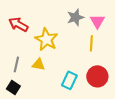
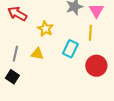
yellow star: (46, 39) -> (45, 29), size x0.7
cyan rectangle: (69, 80) -> (70, 49), moved

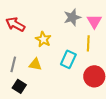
black square: (12, 77) -> (19, 86), moved

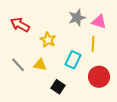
pink triangle: (94, 21) -> (99, 22), turned -42
gray line: (13, 64) -> (18, 65), turned -56
black square: (19, 86) -> (58, 87), moved

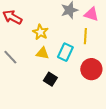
yellow triangle: (40, 65) -> (42, 53), moved

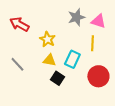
black square: (50, 79) -> (57, 78), moved

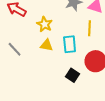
cyan rectangle: (72, 59) -> (70, 44), turned -30
black square: (57, 78) -> (73, 75), moved

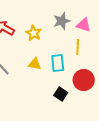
yellow star: (45, 24) -> (34, 33), moved

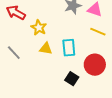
yellow star: (34, 33) -> (39, 28), moved
yellow line: (78, 47) -> (98, 32), moved, turned -70

